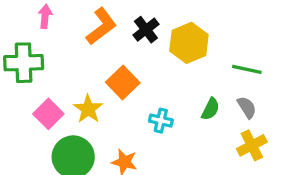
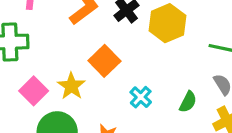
green semicircle: (210, 109) -> (188, 102), moved
cyan cross: (161, 121) -> (141, 97), turned 30

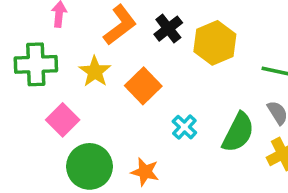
yellow star: (71, 86) -> (95, 72), moved
green semicircle: (188, 102) -> (238, 132), size x1.6

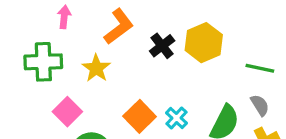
black cross: (168, 29) -> (162, 46), moved
orange square: (143, 86) -> (140, 116), moved

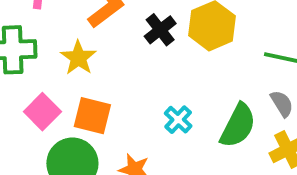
orange square: (140, 116) -> (92, 116), moved, turned -32

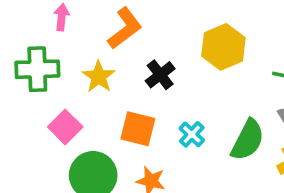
black cross: (160, 30) -> (160, 75), moved
orange square: (92, 116) -> (138, 129), moved

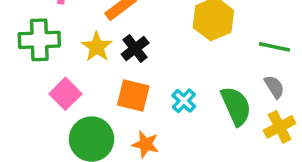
black cross: (160, 75) -> (135, 49), moved
green semicircle: (248, 140) -> (236, 106), turned -51

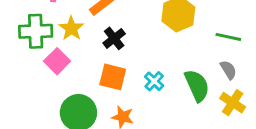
yellow star: (97, 47) -> (71, 28), moved
pink square: (65, 94) -> (57, 61), moved
yellow cross: (280, 127) -> (233, 103), turned -30

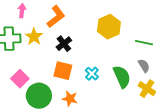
pink square: (57, 61) -> (20, 79), moved

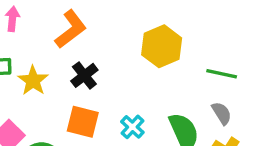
yellow star: (34, 37) -> (33, 81), moved

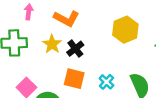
orange L-shape: (71, 29) -> (66, 19), turned 65
yellow star: (33, 81) -> (52, 44), moved

